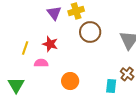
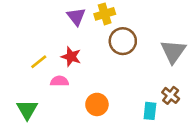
yellow line: (25, 48) -> (39, 62), turned 32

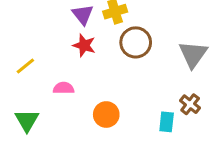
red star: (71, 57) -> (84, 45), moved
yellow line: (39, 62) -> (25, 66), moved

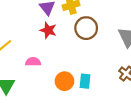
cyan rectangle: (167, 122) -> (85, 81), moved

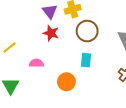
cyan rectangle: (85, 81) -> (86, 60), moved

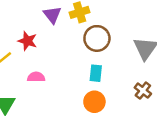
red star: (51, 33) -> (27, 41), moved
orange circle: (66, 82) -> (94, 102), moved

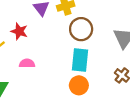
cyan rectangle: (96, 73) -> (80, 60), size x1.5

